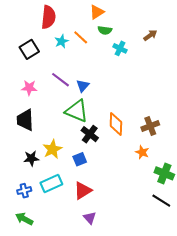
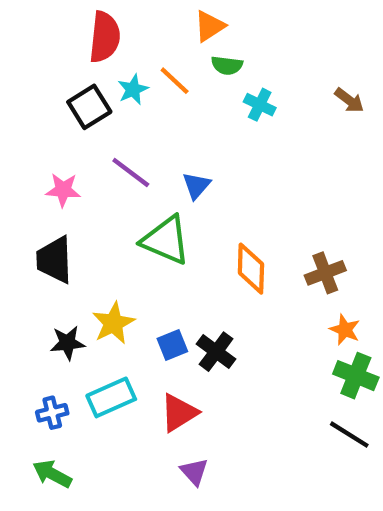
brown arrow: (150, 35) -> (349, 100), moved, turned 72
black square: (29, 49) -> (89, 107), moved
blue triangle: (83, 86) -> (196, 186), moved
black cross: (90, 134) -> (216, 352), moved
orange star: (142, 152) -> (345, 330), moved

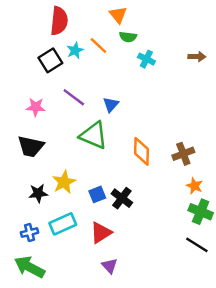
orange triangle: (209, 26) -> (118, 15), turned -36
brown arrow: (349, 100) -> (197, 57), turned -35
black trapezoid: (54, 260) -> (31, 146), turned -76
green arrow: (52, 474) -> (30, 267), size x1.4

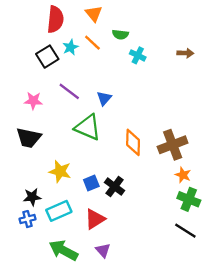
orange triangle: (118, 15) -> (94, 14), moved
brown cross: (183, 154) -> (173, 145), size x1.4
yellow star: (64, 182) -> (60, 171), turned -30
black star: (38, 193) -> (32, 197), moved
green arrow: (30, 267) -> (63, 250), moved

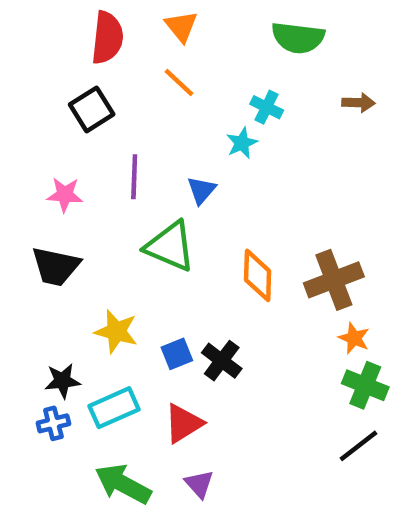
green semicircle: (120, 35) -> (298, 38), moved, size x1.6
cyan star: (70, 47) -> (242, 143), moved
purple line: (69, 91) -> (134, 177), turned 55
black line: (185, 231) -> (358, 446), turned -70

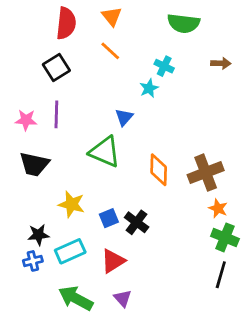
purple line: (134, 177) -> (56, 114), moved
pink star: (65, 195) -> (26, 120), moved
black line: (358, 446) -> (221, 275), turned -36

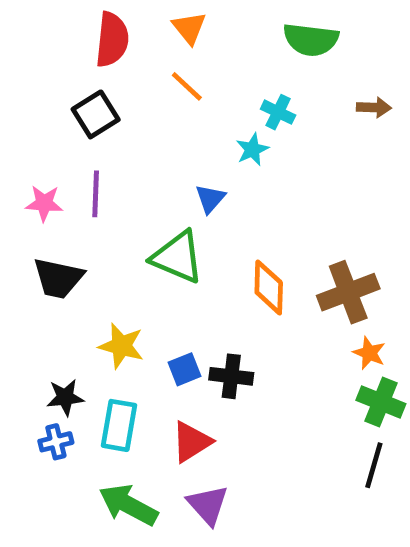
black cross: (137, 222) -> (231, 376), turned -30
cyan rectangle: (70, 251) -> (119, 425), turned -56
purple triangle: (123, 298) -> (208, 505), size x1.4

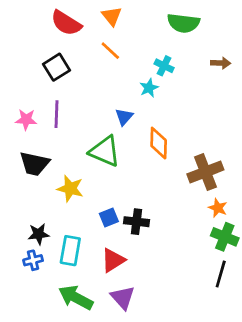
red semicircle: (112, 40) -> (66, 23), turned 116
orange diamond: (269, 287) -> (159, 143), moved
yellow star: (121, 346) -> (70, 189), moved

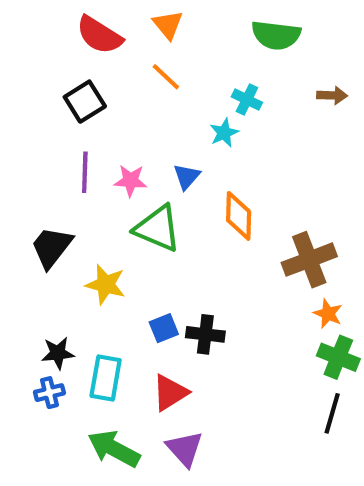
pink star: (26, 120) -> (131, 181), moved
black trapezoid: (34, 164) -> (52, 247), turned 116

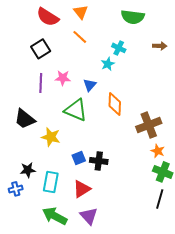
pink star: (131, 181) -> (63, 78), moved
black trapezoid: (52, 247) -> (25, 119), turned -90
blue cross: (49, 393) -> (16, 189), moved

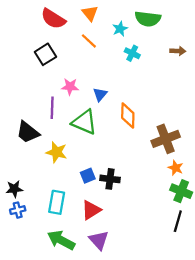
cyan star: (108, 64) -> (120, 29), moved
purple line: (41, 83) -> (52, 108), moved
black star: (28, 170) -> (14, 189), moved

